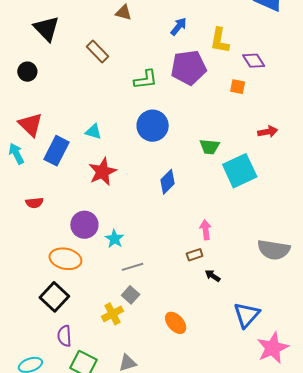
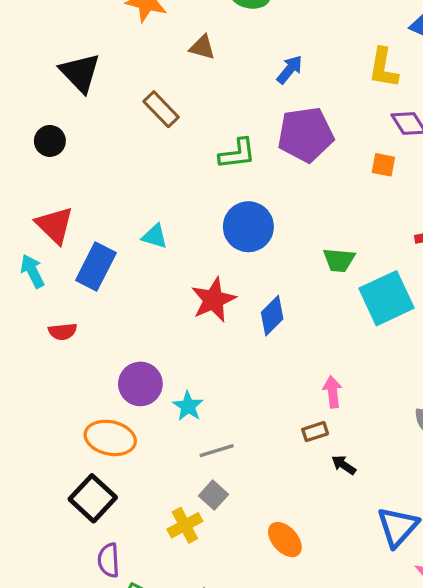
yellow L-shape: (220, 41) -> (383, 68), moved
red star: (102, 172) -> (213, 300), moved
red semicircle: (34, 203) -> (63, 332), moved

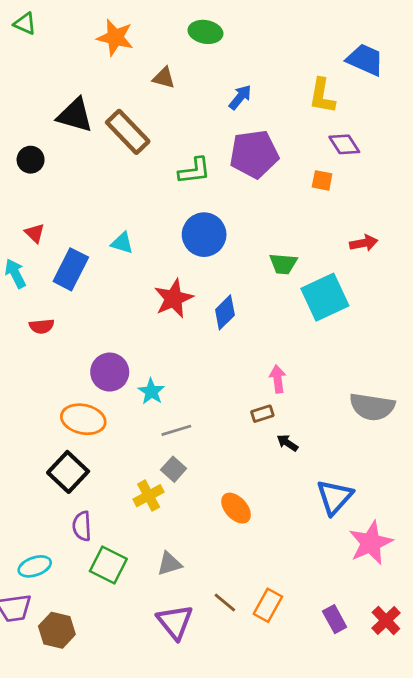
black triangle: (80, 73) -> (75, 115), moved, turned -30
brown rectangle: (161, 109) -> (128, 132), size x1.4
red triangle: (55, 225) -> (35, 233), size x0.6

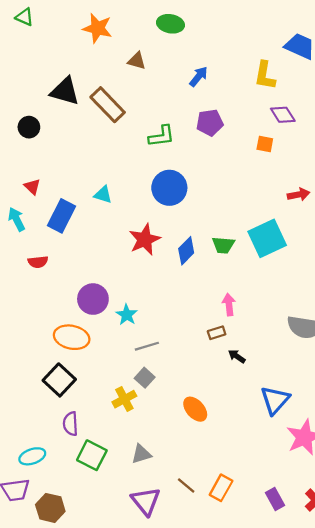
purple pentagon: (254, 154) -> (210, 123), size x0.7
green trapezoid: (283, 264) -> (223, 245), moved

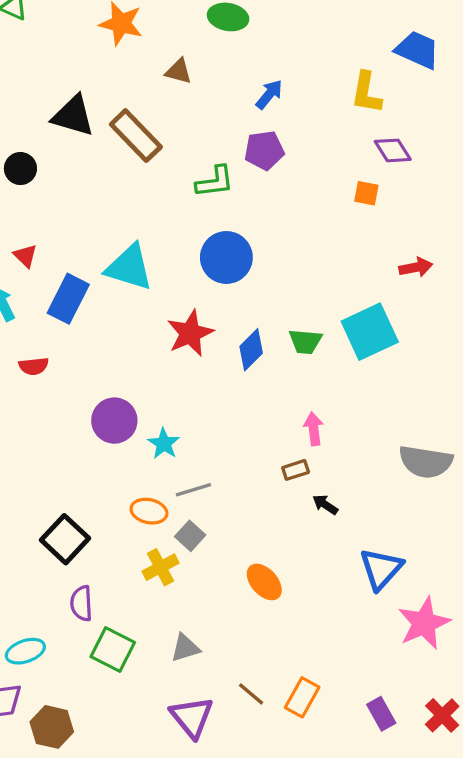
purple pentagon: (210, 123) -> (264, 150), moved
cyan triangle: (103, 195) -> (129, 267), size x1.8
orange ellipse: (72, 337) -> (149, 511), moved, size x0.7

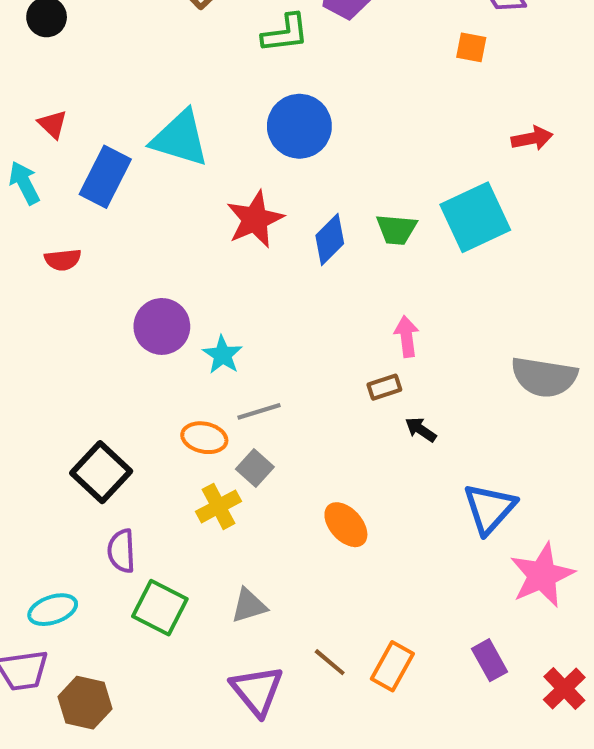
purple rectangle: (381, 714) -> (490, 660), moved

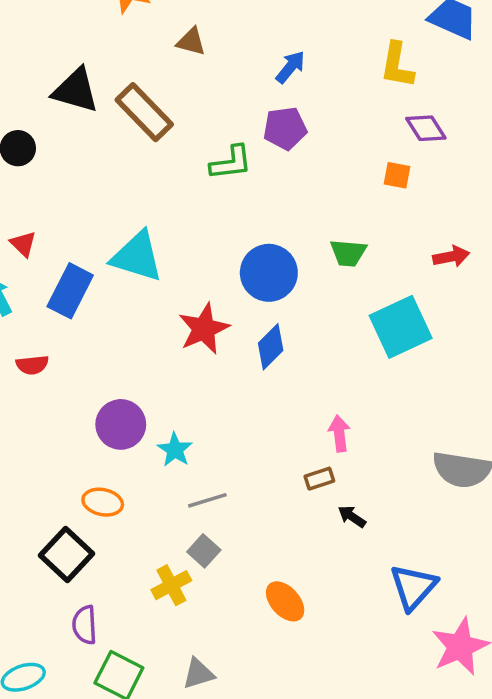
blue circle: (299, 126) -> (269, 273), moved
green trapezoid: (396, 229) -> (348, 253), moved
orange ellipse: (204, 438) -> (103, 502), moved

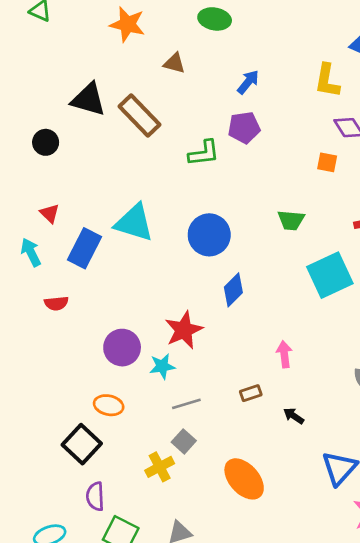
blue circle: (269, 273) -> (209, 235), moved
red star: (204, 329) -> (184, 330), moved
cyan star: (175, 450) -> (162, 366), turned 30
brown rectangle: (319, 479) -> (251, 393), moved
orange ellipse: (285, 601) -> (244, 479), size x1.4

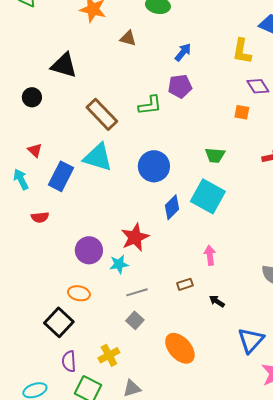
brown rectangle: (139, 116) -> (102, 114), moved
cyan square: (330, 275) -> (208, 196), moved, turned -36
yellow cross: (160, 467) -> (109, 355), moved

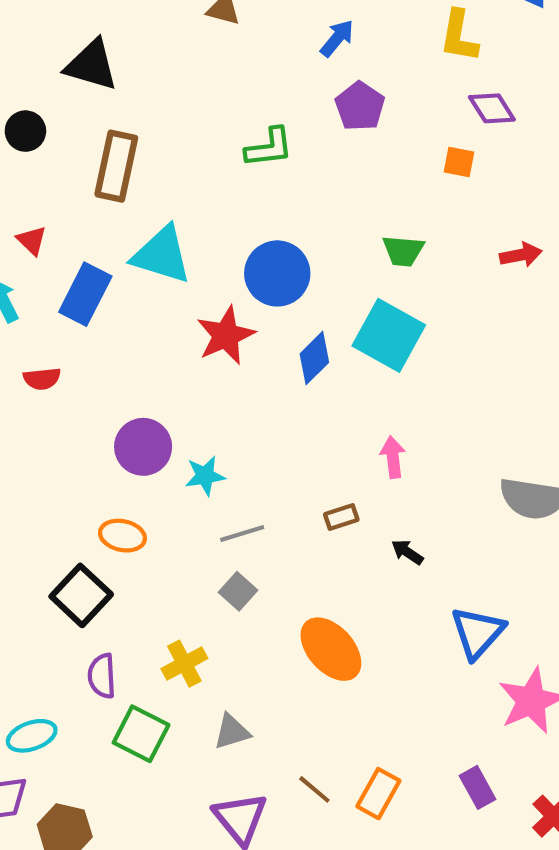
purple pentagon: (180, 86) -> (360, 106), moved, turned -30
brown rectangle: (102, 114) -> (116, 166), moved, turned 56
red star: (135, 237) -> (226, 335), moved

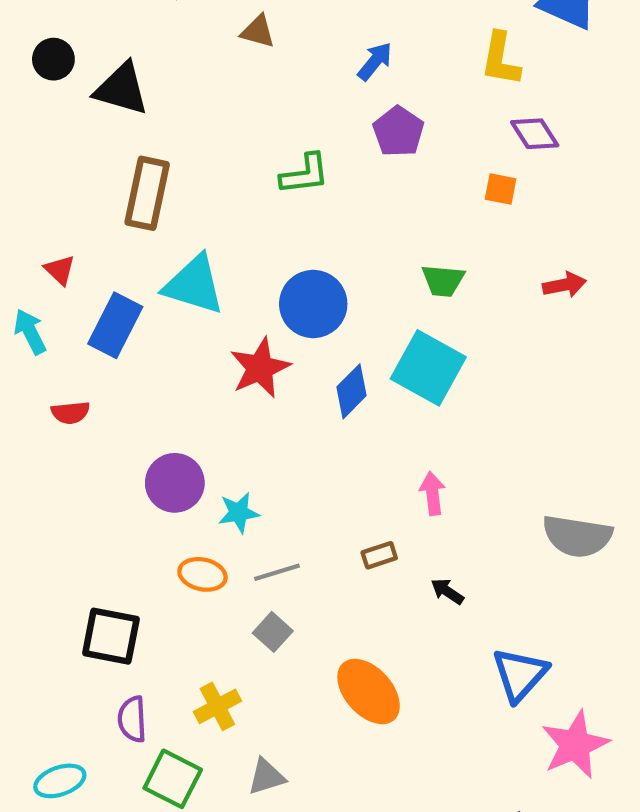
black circle: (25, 131) -> (53, 59), moved
orange ellipse: (122, 536) -> (202, 574), moved
black square: (81, 595) -> (111, 636), turned -32

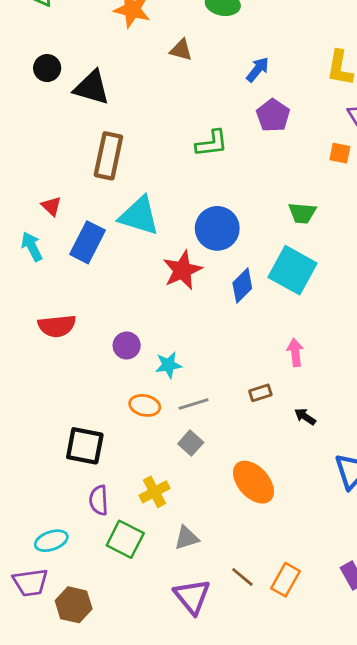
red semicircle: (70, 413) -> (57, 326), moved, size x1.5
purple circle: (175, 483) -> (127, 345), size x0.7

